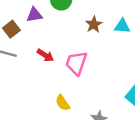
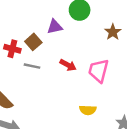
yellow semicircle: (63, 103) -> (88, 110), turned -49

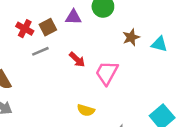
gray line: (32, 66) -> (40, 51), turned -49

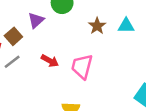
purple triangle: (73, 17) -> (36, 20), turned -30

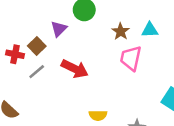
red arrow: (50, 61) -> (75, 69), size x1.5
pink trapezoid: (82, 67) -> (131, 58), moved

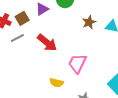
pink trapezoid: (131, 58) -> (77, 63), moved

